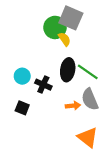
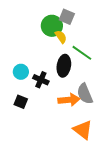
gray square: (71, 18) -> (67, 17), size x0.7
green line: (88, 72) -> (82, 53), moved
orange arrow: (73, 106) -> (69, 100), size x1.5

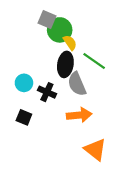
gray square: (67, 17) -> (47, 20), moved
black ellipse: (64, 66) -> (65, 64), moved
gray semicircle: (85, 94) -> (77, 84), moved

